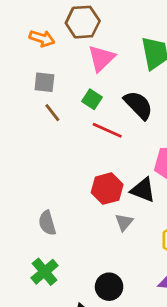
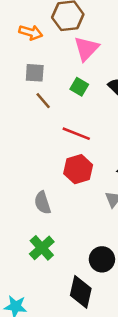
red line: (107, 130) -> (76, 134), moved
red hexagon: (107, 189) -> (78, 169), moved

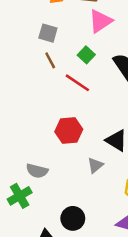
red line: (76, 134) -> (77, 83), moved
gray semicircle: (42, 203) -> (37, 171), moved, turned -70

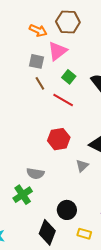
pink triangle: (100, 21) -> (57, 51), moved

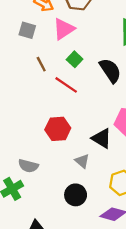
gray square: (37, 61) -> (27, 30), moved
gray triangle: (82, 166) -> (82, 161), turned -40
black circle: (67, 210) -> (76, 195), moved

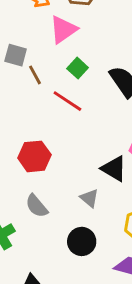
gray square: (27, 30) -> (16, 55), moved
red hexagon: (58, 129) -> (34, 156), moved
gray semicircle: (28, 166) -> (37, 206), moved, turned 36

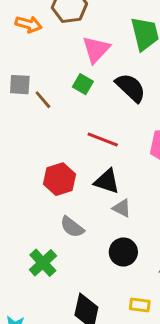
pink triangle: (63, 30) -> (96, 49), moved
red line: (67, 101) -> (103, 139), moved
black triangle: (114, 169) -> (107, 181), moved

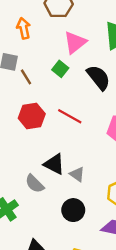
orange arrow: (29, 24) -> (24, 28), moved, turned -126
red hexagon: (59, 179) -> (32, 116), moved
black triangle: (107, 181) -> (54, 164), moved

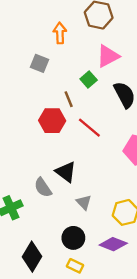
brown line: (26, 77) -> (69, 99), moved
gray triangle: (77, 174) -> (84, 202), moved
black circle: (73, 210) -> (73, 238), moved

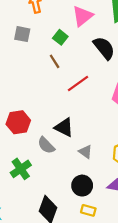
green square: (89, 79) -> (60, 37), moved
red hexagon: (52, 121) -> (18, 122), moved
red line: (89, 128) -> (78, 84), turned -65

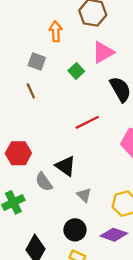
brown line: (55, 61) -> (31, 91), moved

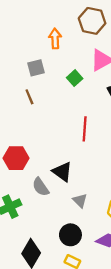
gray square: (37, 61) -> (36, 68), turned -36
red line: (87, 122) -> (85, 129), turned -60

